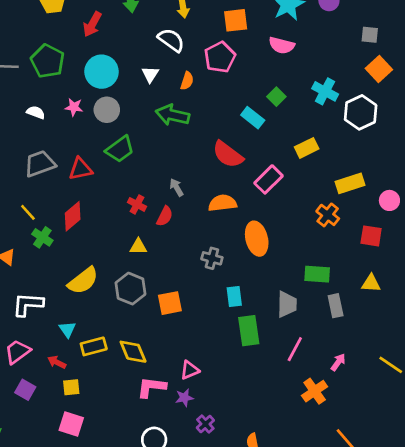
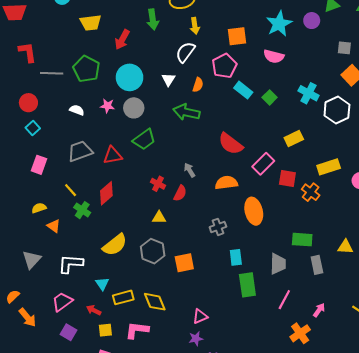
white semicircle: (171, 40) -> (185, 52), turned -90
cyan rectangle: (253, 118) -> (243, 90), moved
red square: (371, 236) -> (287, 179), moved
gray cross: (212, 258) -> (218, 227), turned -35
pink L-shape: (151, 387) -> (137, 330), moved

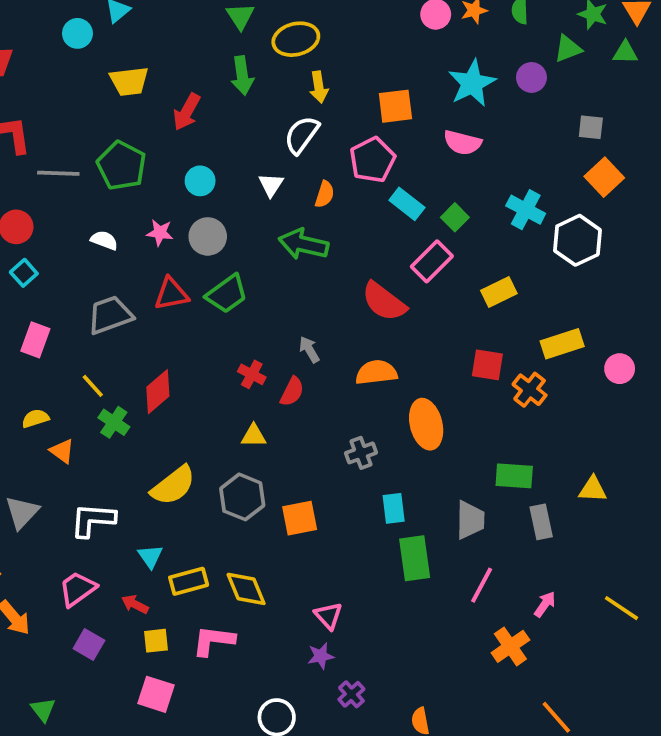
cyan circle: (130, 77) -> (200, 181), size x0.6
red triangle: (113, 155) -> (171, 294), moved
pink rectangle: (263, 164) -> (432, 261), moved
pink triangle: (200, 316) -> (328, 616), turned -49

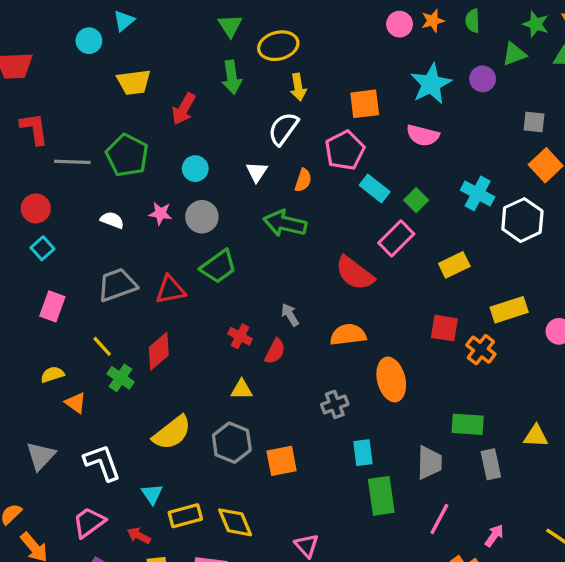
red triangle: (171, 294) -> (170, 290), moved
white L-shape: (93, 520) -> (102, 463), turned 66

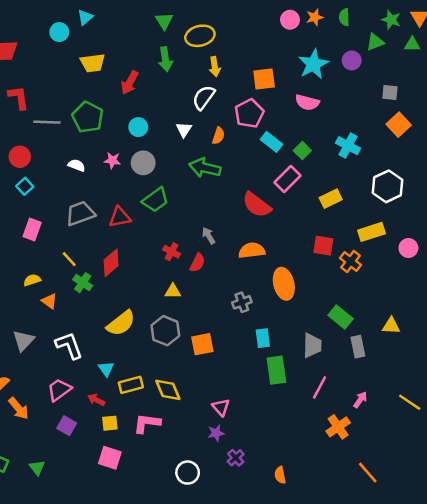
white hexagon: (522, 220) -> (387, 186), moved
green rectangle: (468, 424) -> (341, 317), turned 35

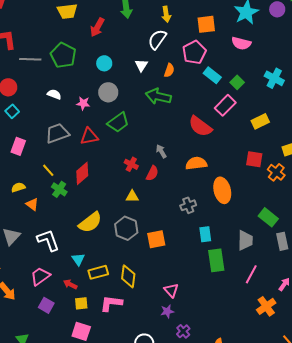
pink star: (112, 160) -> (83, 103), moved
yellow diamond: (168, 390) -> (128, 276), turned 30

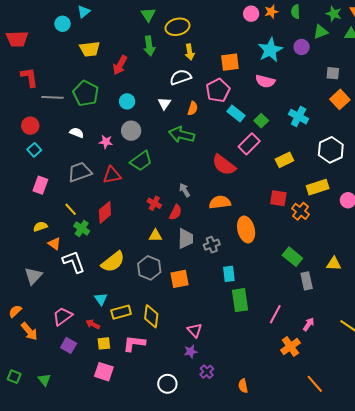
white semicircle: (157, 39) -> (181, 77), turned 35
white L-shape: (48, 240) -> (74, 262), moved
gray trapezoid: (245, 240) -> (186, 239), moved

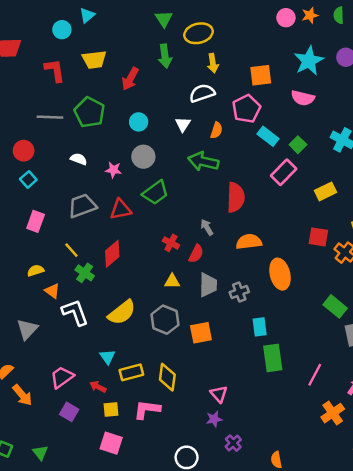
red L-shape: (29, 77) -> (55, 70), moved
red semicircle: (224, 165) -> (236, 197), moved, turned -125

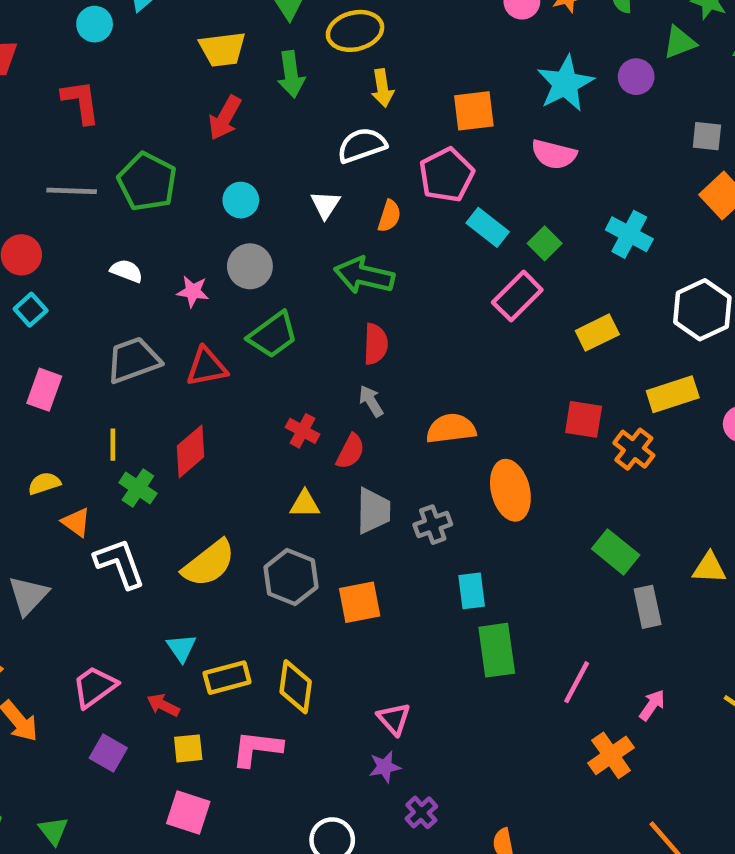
yellow trapezoid: (94, 60) -> (223, 49), moved
red semicircle: (236, 197) -> (376, 344), moved, size x0.7
yellow line: (71, 250) -> (113, 445), turned 42

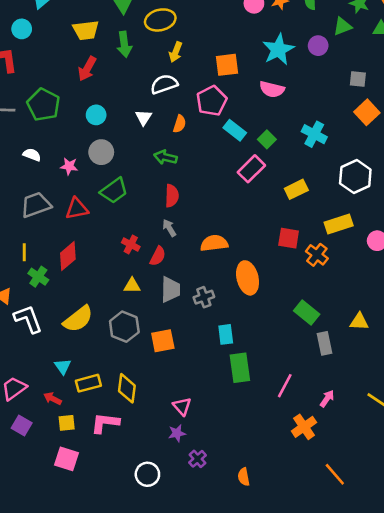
cyan circle: (95, 24) -> (22, 29), moved
yellow arrow: (382, 88) -> (176, 52), turned 30
green arrow: (364, 275) -> (165, 157), size x0.7

